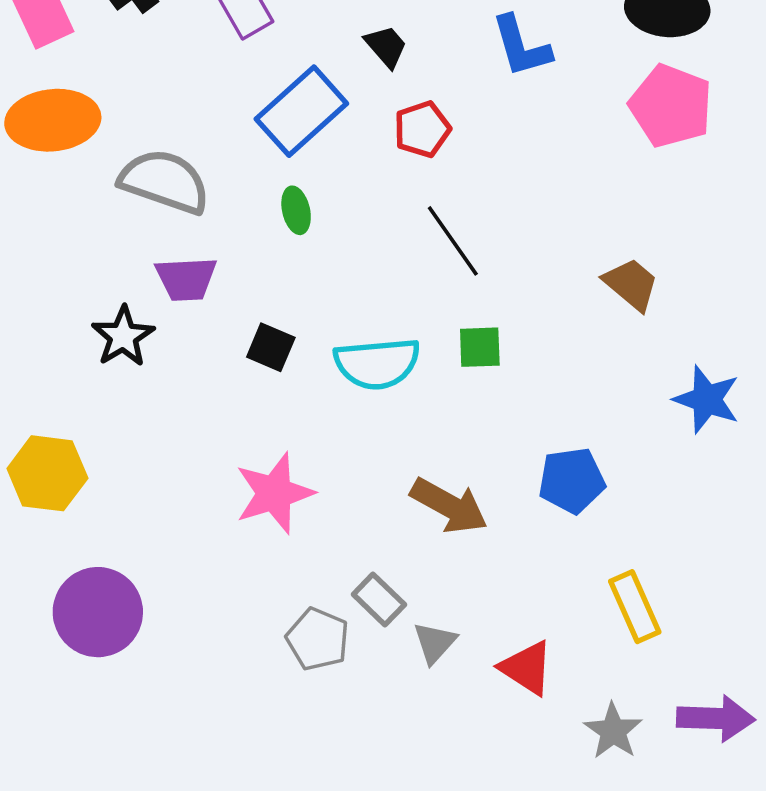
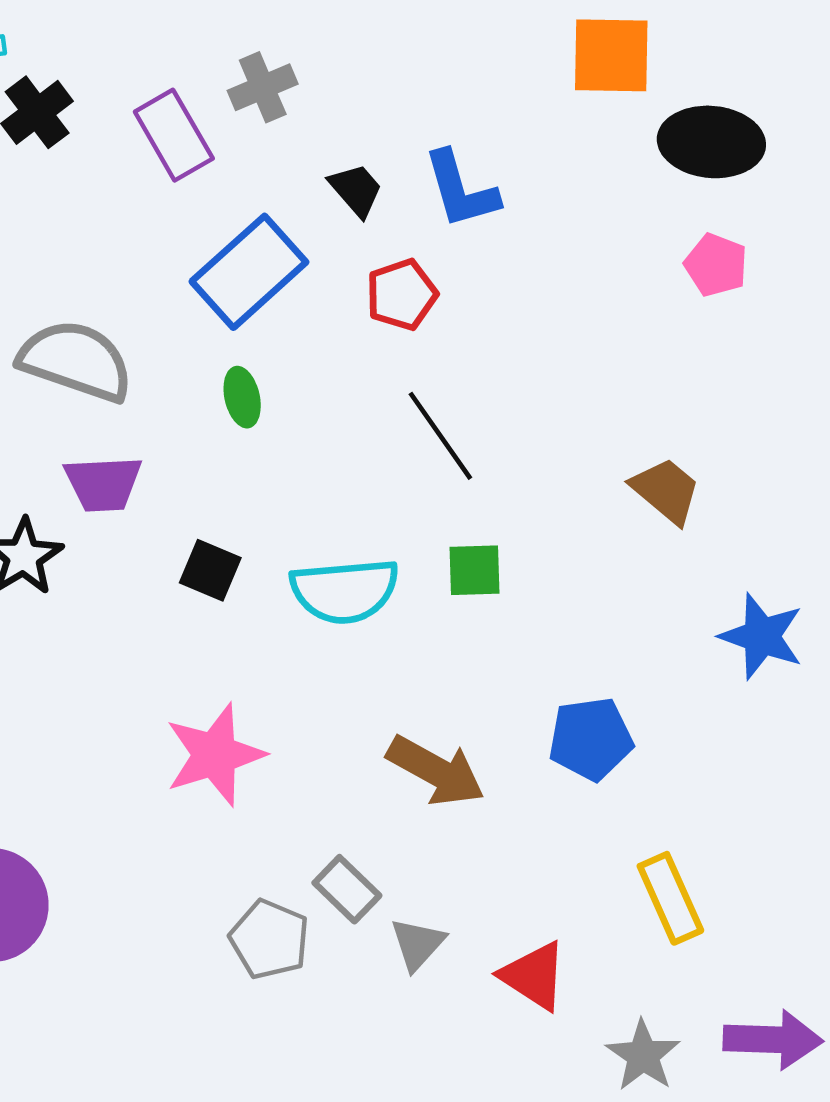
blue L-shape: (521, 46) -> (461, 190), moved
pink pentagon: (671, 106) -> (716, 265), size x0.6

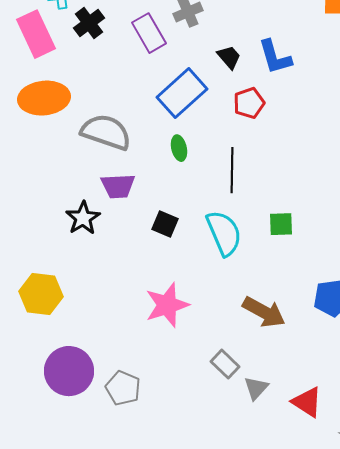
black line: (440, 436) -> (232, 170), moved, turned 36
cyan semicircle: (345, 591) -> (224, 233), turned -108
gray pentagon: (269, 939) -> (123, 388), moved

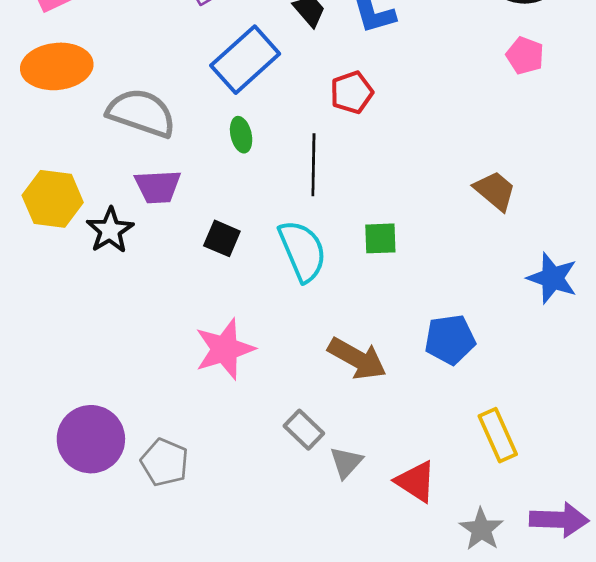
red pentagon: (249, 103) -> (352, 92), moved
yellow hexagon: (41, 294) -> (53, 199), moved

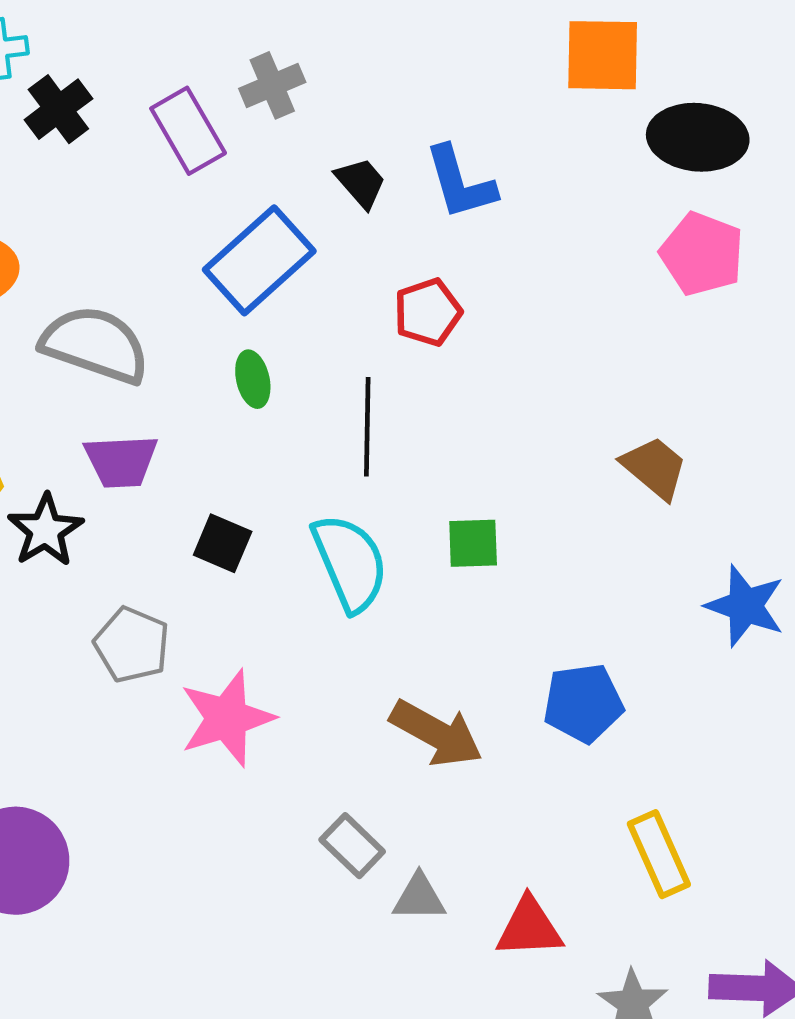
pink pentagon: (525, 56) -> (702, 254), size x1.4
gray pentagon: (165, 462) -> (132, 645), moved
gray triangle: (346, 462) -> (419, 897), turned 48
red triangle: (416, 481) -> (529, 928), turned -36

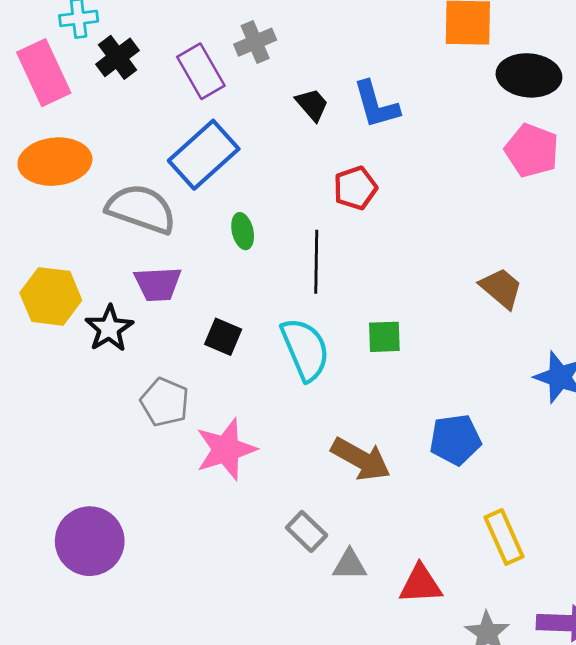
blue rectangle: (259, 260) -> (204, 155), moved

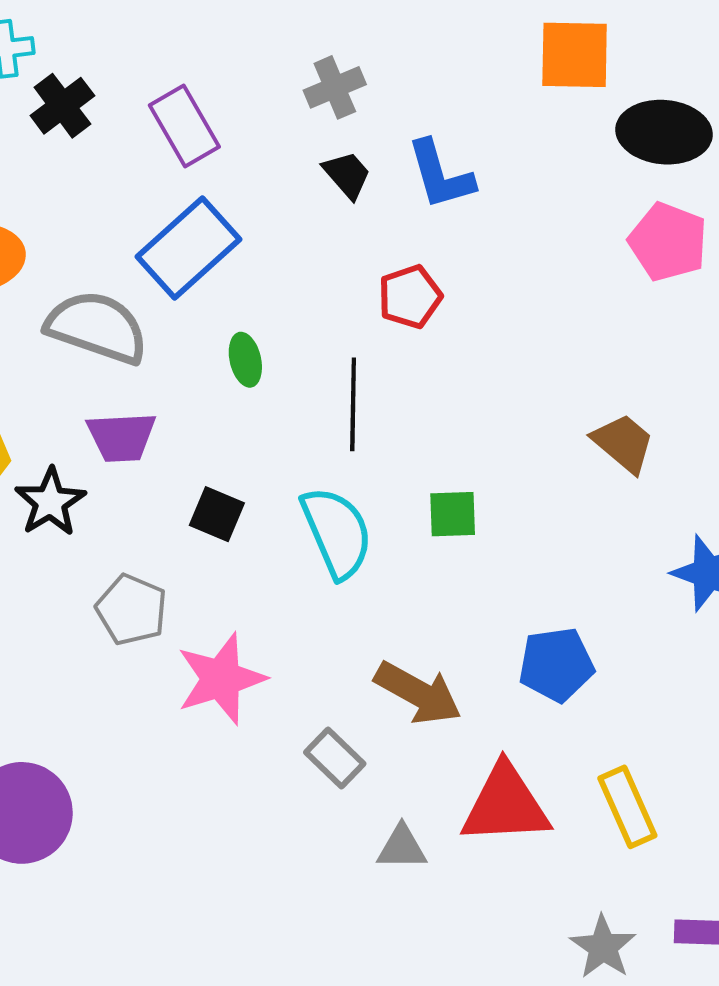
gray cross: (255, 42) -> (335, 87), moved
gray rectangle: (307, 531) -> (335, 758), moved
red triangle: (421, 584) -> (505, 805), moved, size x1.4

